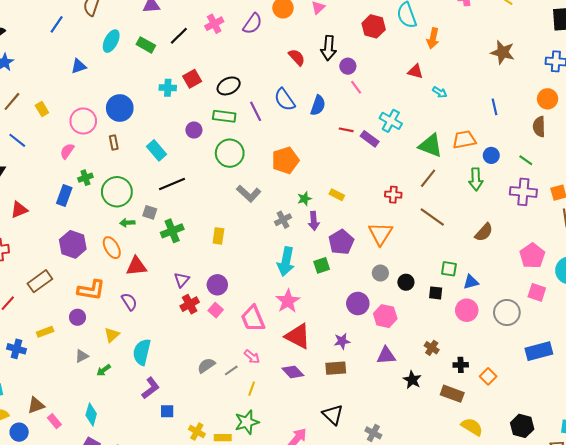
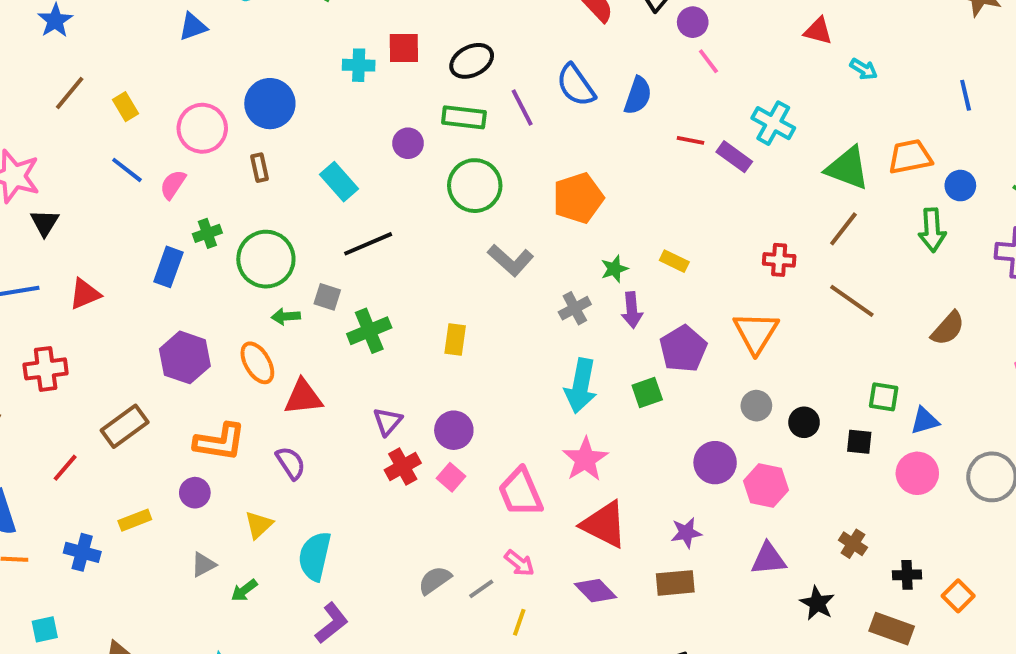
red square: (192, 79) -> (404, 48), turned 30
blue line: (17, 140) -> (127, 170), moved

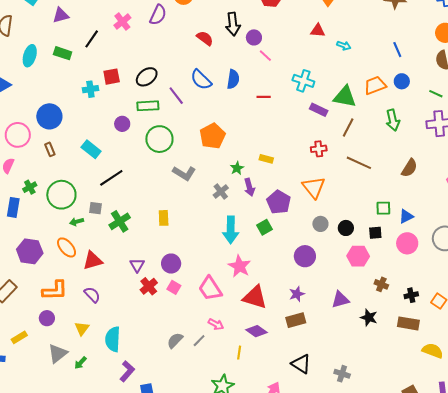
purple rectangle: (734, 157) -> (319, 110), moved
blue circle: (960, 186) -> (402, 81), moved
pink hexagon: (766, 486) -> (358, 256), moved
gray triangle: (203, 565) -> (58, 353), size x1.5
yellow line: (519, 622) -> (239, 353), moved

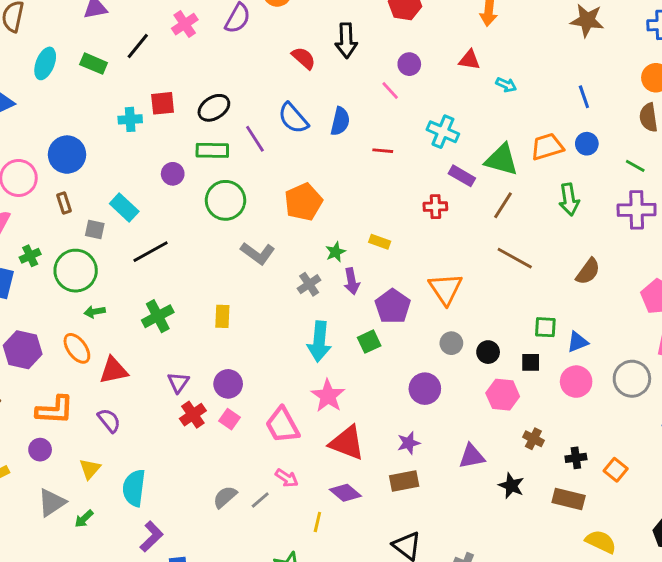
purple circle: (254, 37) -> (409, 64), moved
red cross: (319, 149) -> (435, 207), moved
gray square: (96, 208) -> (95, 229), moved

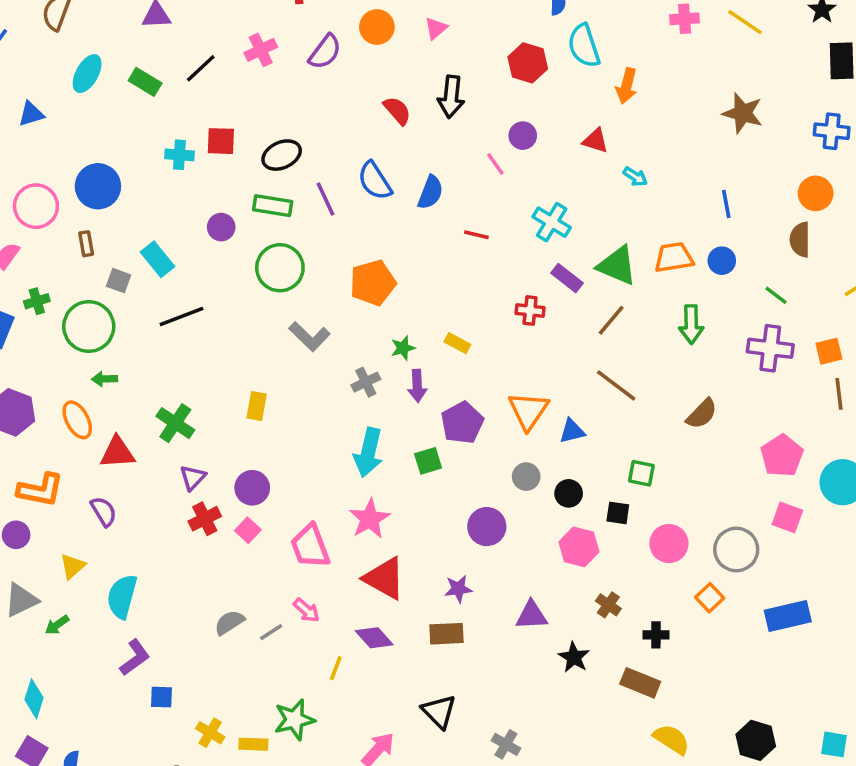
green cross: (158, 316) -> (175, 423), moved, turned -36
blue triangle: (578, 342) -> (572, 431), moved
orange square: (616, 470) -> (710, 598), moved

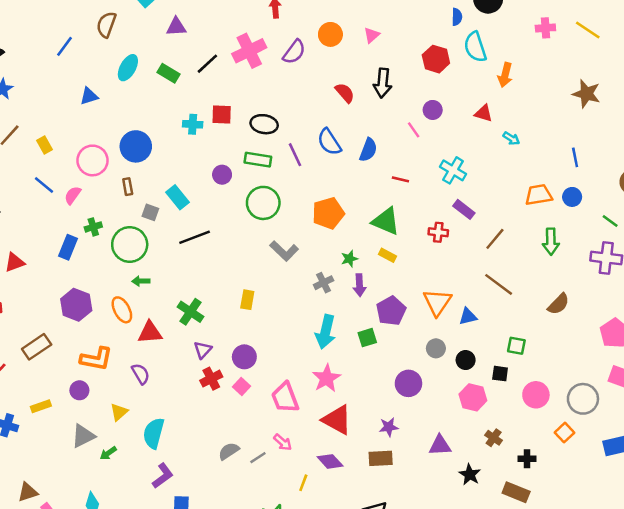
pink cross: (261, 50) -> (249, 51), size x1.5
black ellipse: (282, 155) -> (264, 124), turned 35
green triangle: (617, 266) -> (386, 221), moved

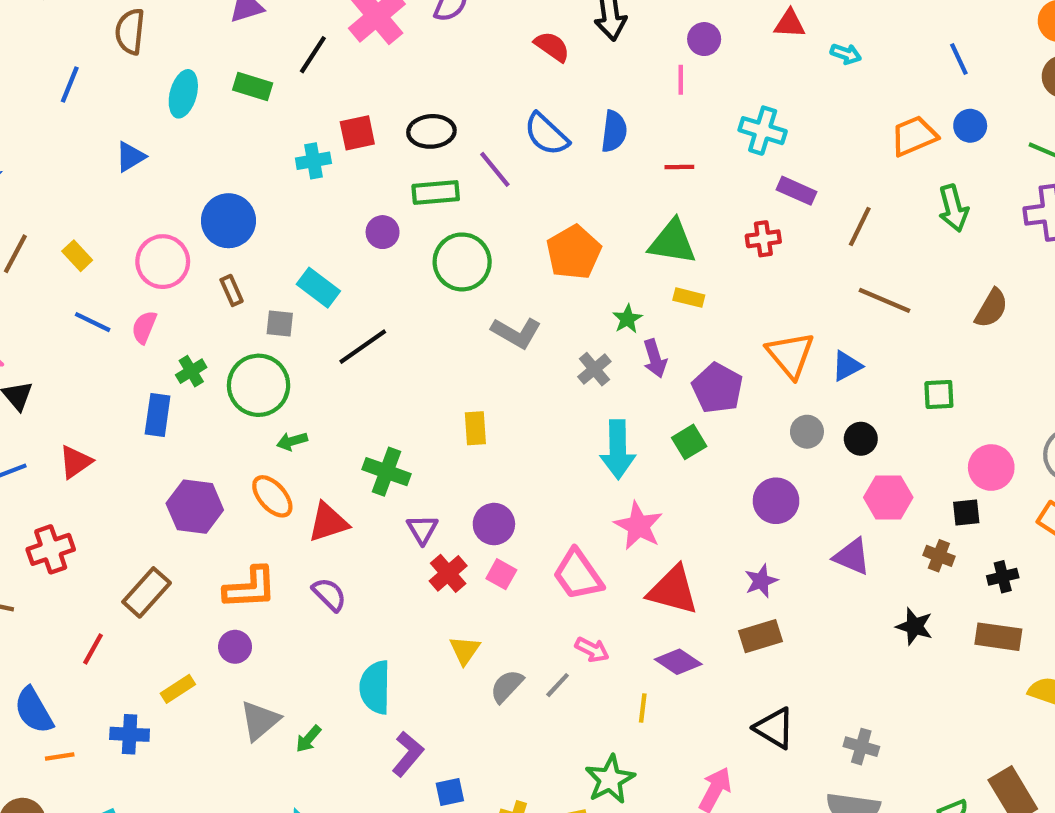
pink line: (414, 130) -> (681, 80), turned 49
black square: (500, 374) -> (966, 513), moved
yellow triangle: (119, 412) -> (465, 650), moved
purple triangle: (440, 445) -> (852, 556), moved, turned 40

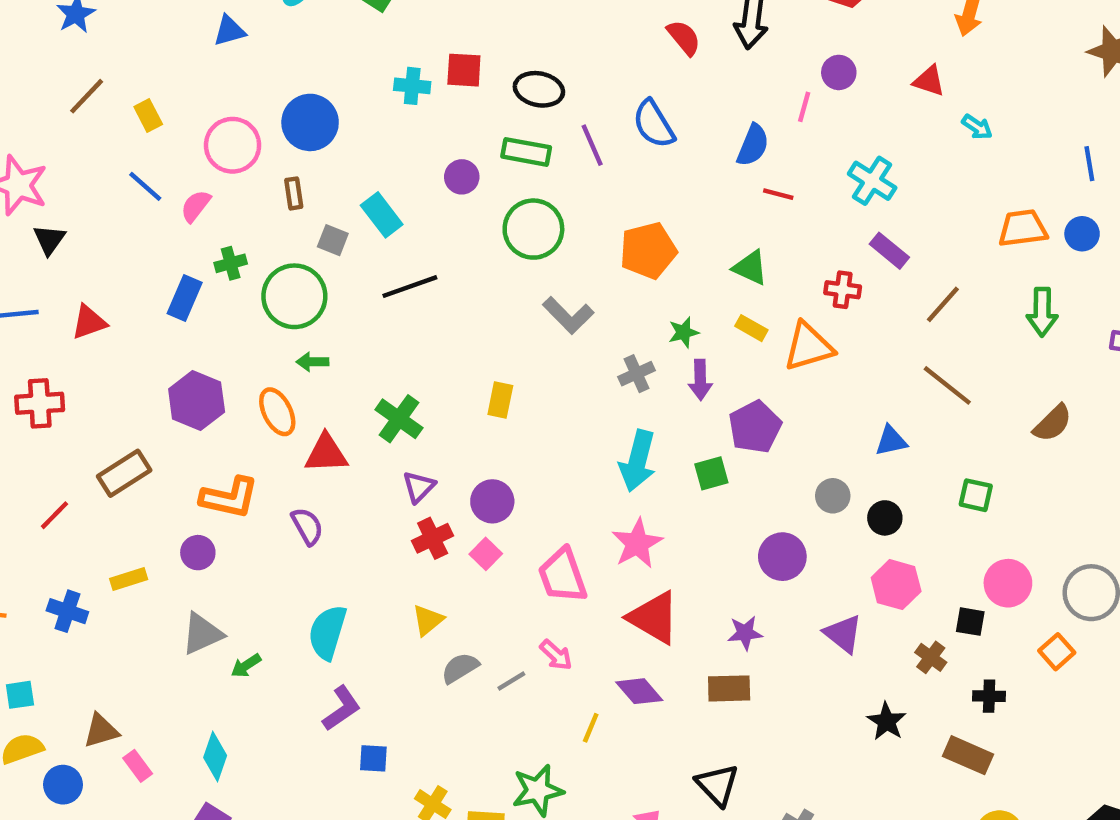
blue semicircle: (614, 131) -> (753, 145), moved
green triangle: (672, 242) -> (750, 268), size x0.7
orange triangle: (790, 355) -> (809, 347), moved, turned 38

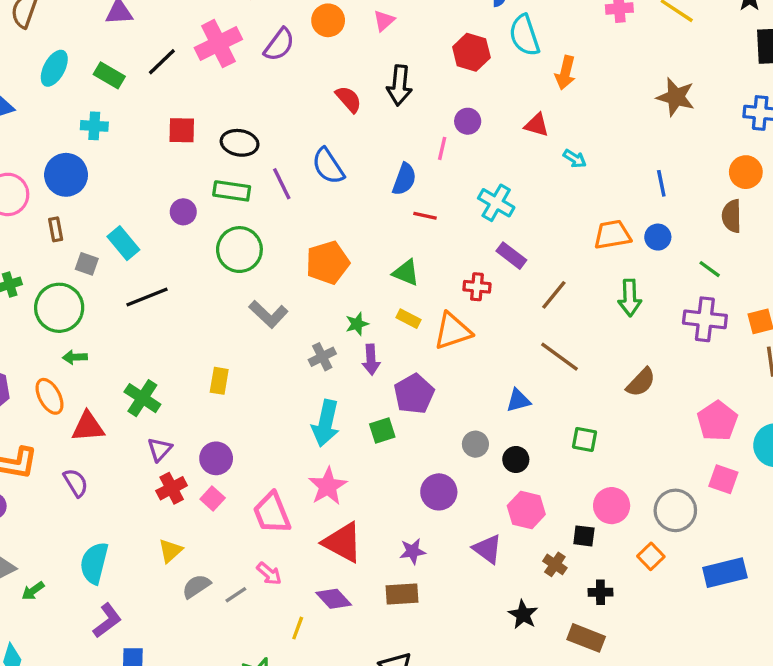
cyan cross: (412, 86) -> (94, 126), moved

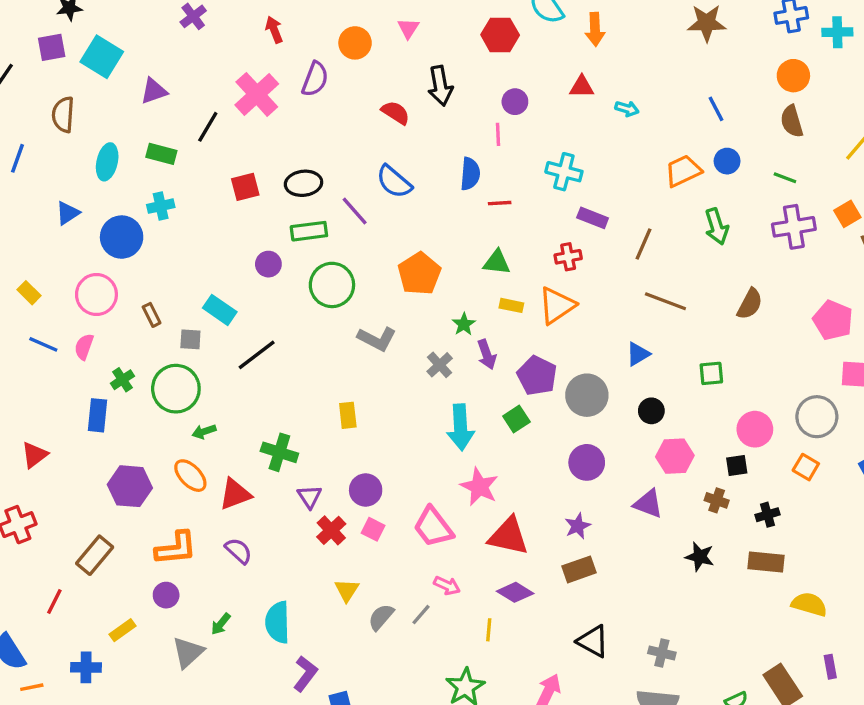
blue circle: (66, 175) -> (122, 237), moved
gray circle: (475, 444) -> (587, 395), moved, size x1.6
green arrow: (33, 591) -> (221, 624), moved

